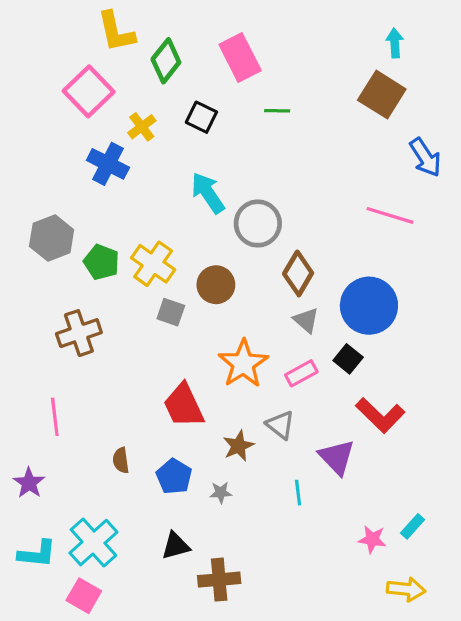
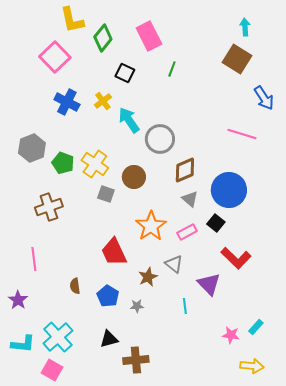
green line: (277, 111) -> (172, 69), turned -70
yellow cross: (142, 127) -> (103, 101), moved
brown diamond: (298, 273) -> (185, 170), turned 36

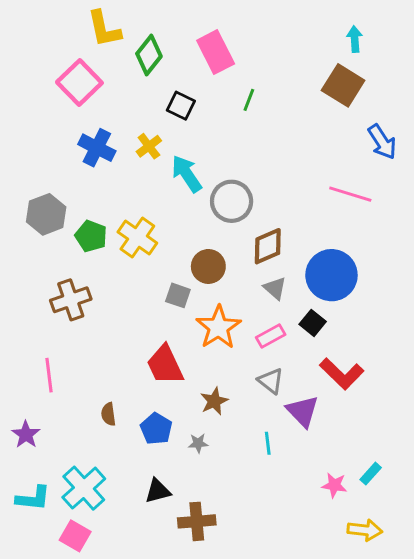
brown circle: (134, 177) -> (208, 266), moved
gray square: (106, 194) -> (178, 295), moved
gray triangle: (174, 264) -> (271, 381), moved

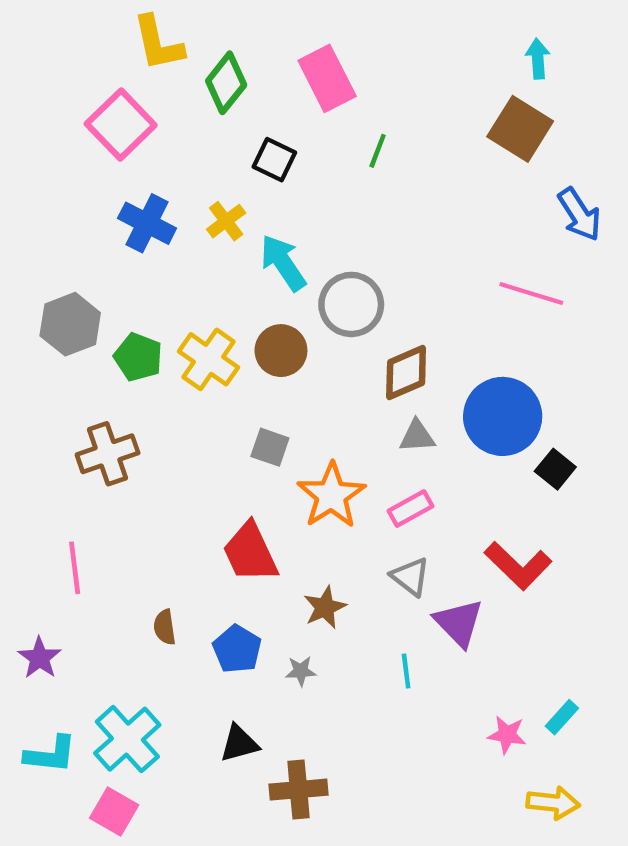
brown circle: (208, 266) -> (281, 351), moved
gray triangle: (275, 288) -> (417, 436), turned -45
black square: (313, 323) -> (555, 469), moved

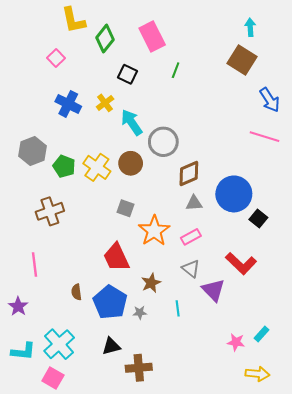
pink square: (121, 124) -> (56, 58), size x0.6
pink line: (531, 294) -> (265, 137), moved
blue pentagon: (237, 649) -> (110, 302), size x1.5
cyan line: (406, 671) -> (178, 308), moved

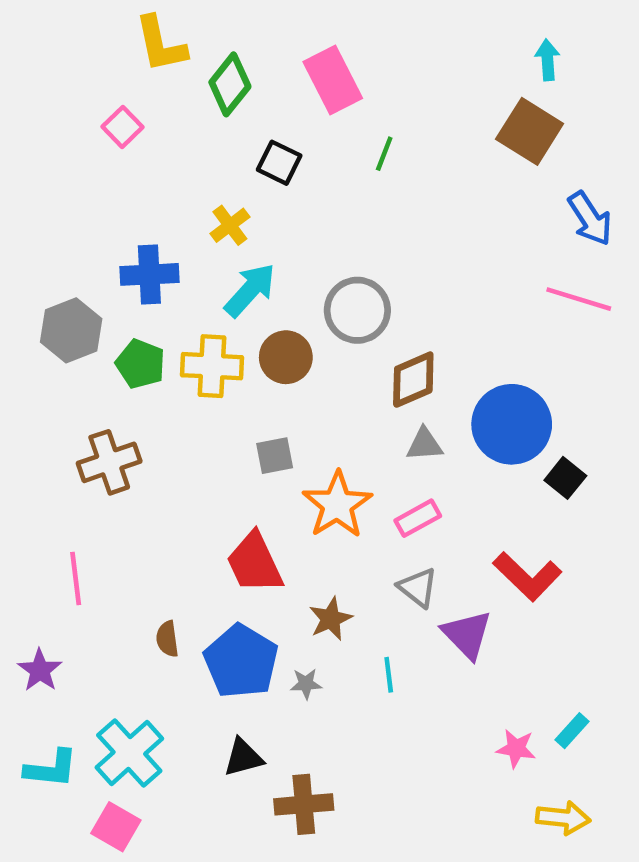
blue cross: (68, 104) -> (149, 274), moved, turned -30
cyan arrow: (132, 122) -> (250, 290), moved, turned 76
yellow cross: (97, 167) -> (212, 366), turned -32
gray square: (125, 208) -> (275, 456), turned -30

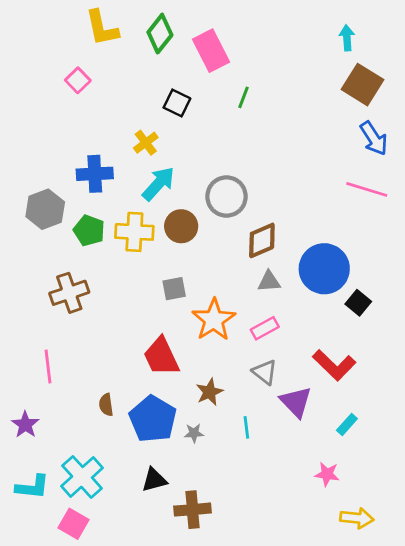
green diamond: (230, 84) -> (160, 34), moved
brown square: (530, 131) -> (362, 85), moved
cyan rectangle: (572, 731) -> (347, 425), moved

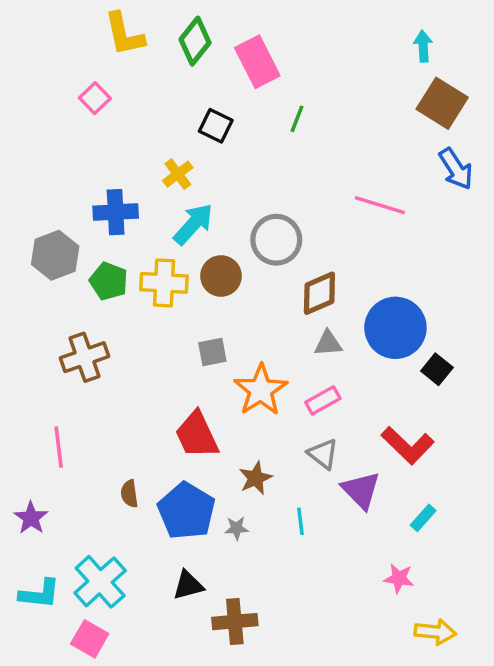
pink line: (367, 189) -> (380, 205), moved

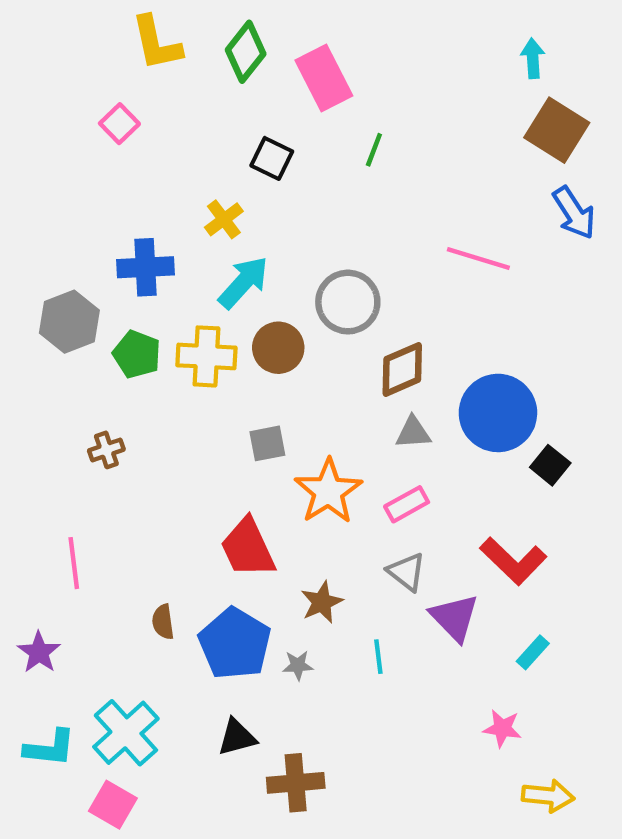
brown cross: (85, 357) -> (106, 450), size x0.6

